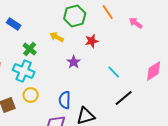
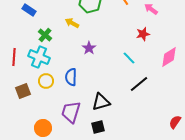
red star: (92, 41) -> (143, 34), moved
blue semicircle: (65, 100) -> (71, 77), moved

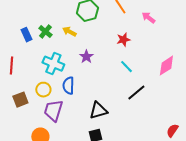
blue rectangle: (29, 10) -> (26, 35), moved, turned 32
red star: (143, 34) -> (123, 40), moved
green cross: (45, 35) -> (45, 32), moved
cyan cross: (39, 57) -> (53, 64), moved
purple trapezoid: (71, 112) -> (53, 111), moved

